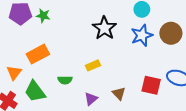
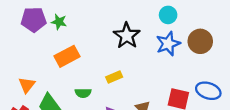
orange rectangle: (38, 54) -> (67, 56), moved

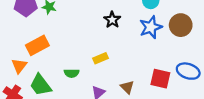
black star: (127, 36) -> (112, 20), size x0.7
orange rectangle: (67, 56) -> (37, 45), moved

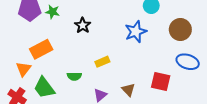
black star: (112, 20) -> (83, 25), moved
blue star: (151, 27) -> (136, 32), moved
blue ellipse: (188, 71) -> (188, 62), moved

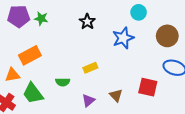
black star: (83, 25) -> (87, 22), moved
orange triangle: (23, 69) -> (12, 75), turned 42

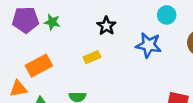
blue star: (123, 38) -> (149, 45), turned 30
yellow rectangle: (90, 68) -> (92, 57), moved

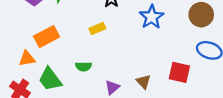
blue star: (149, 45) -> (152, 17), turned 30

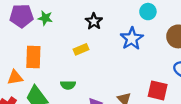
orange rectangle: (47, 37) -> (33, 57), turned -60

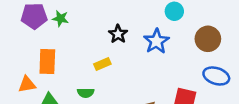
black star: (94, 21) -> (118, 34), moved
yellow rectangle: (81, 49) -> (102, 64), moved

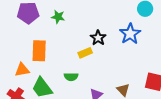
green star: (60, 18) -> (58, 17), moved
black star: (118, 34) -> (98, 38), moved

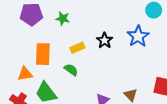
yellow rectangle: (85, 53) -> (77, 48), moved
green semicircle: (71, 77) -> (71, 70), moved, turned -144

